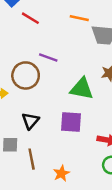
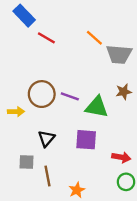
orange line: (79, 18) -> (94, 38), turned 30
purple line: (48, 58) -> (70, 96), moved

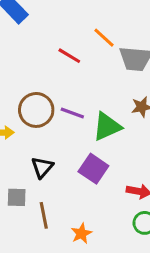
red line: (46, 38) -> (69, 56), moved
green triangle: (97, 107) -> (107, 127), turned -35
purple square: (86, 140) -> (93, 169), turned 30

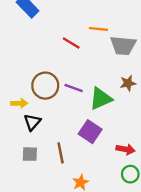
orange line: (104, 38) -> (98, 29), turned -36
black triangle: (42, 167) -> (32, 122), moved
brown line: (44, 215) -> (61, 153), moved

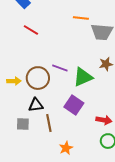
red line: (71, 43) -> (31, 30), moved
brown circle: (45, 86) -> (38, 78), moved
black triangle: (32, 122) -> (36, 105), moved, turned 42

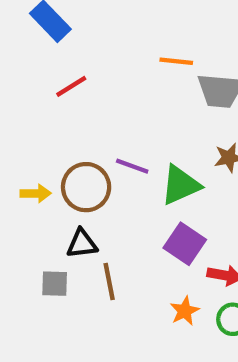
red line: (31, 30) -> (71, 86), turned -63
purple square: (74, 105) -> (185, 244), moved
orange star: (66, 148) -> (185, 311), moved

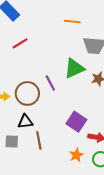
orange line: (176, 61) -> (72, 21), moved
purple line: (132, 166) -> (50, 83), turned 42
green triangle: (180, 185) -> (74, 68), moved

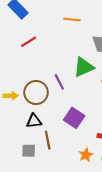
orange line: (72, 21) -> (72, 19), moved
purple square: (76, 122) -> (74, 118), moved
gray square: (12, 141) -> (29, 151), moved

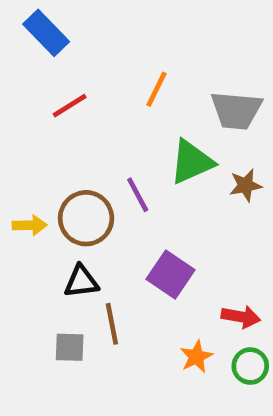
orange line: (72, 19) -> (156, 89), moved, turned -70

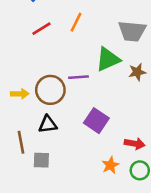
orange line: (156, 89) -> (76, 22), moved
purple line: (138, 195) -> (78, 77), turned -66
brown line: (112, 324) -> (21, 142), moved

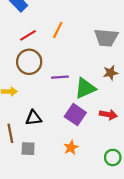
green triangle: (108, 59) -> (85, 88), moved
brown circle: (50, 90) -> (29, 62), moved
red arrow: (135, 144) -> (108, 115), moved
orange star: (110, 165) -> (71, 148), moved

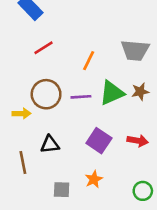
orange line: (58, 30) -> (89, 61), moved
brown circle: (29, 62) -> (46, 94), moved
green triangle: (85, 88) -> (112, 93), moved
gray square: (28, 149) -> (62, 190), moved

